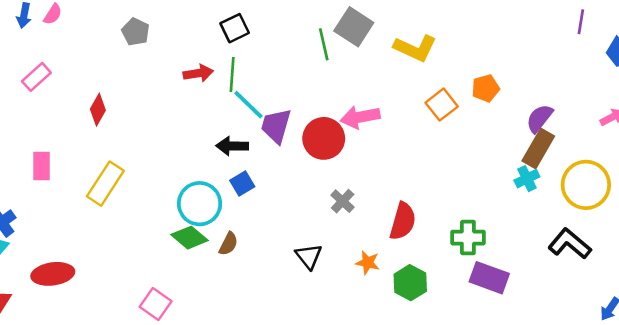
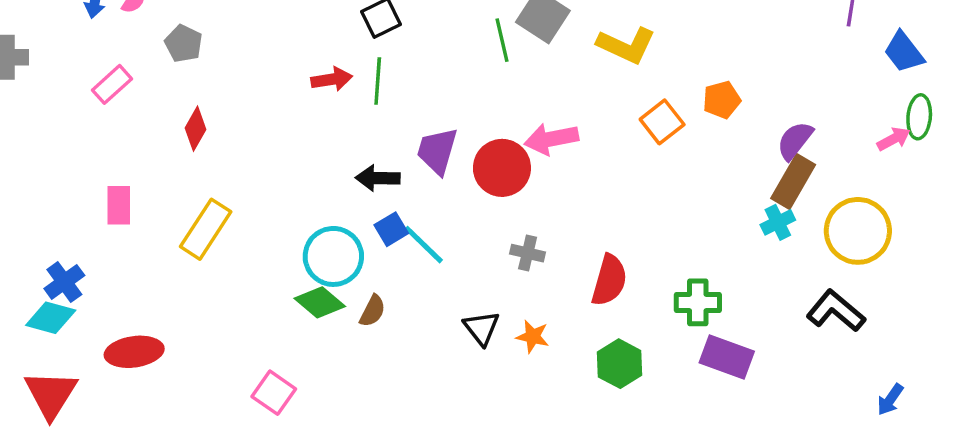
gray pentagon: (136, 32) -> (184, 44), moved
cyan line: (248, 105) -> (424, 245), moved
gray cross: (343, 201) -> (528, 253), turned -30
orange star: (368, 263) -> (533, 336), moved

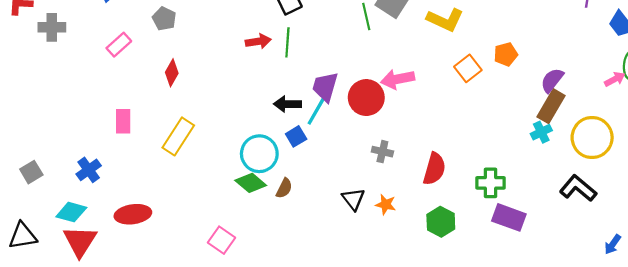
cyan line: (424, 245) -> (317, 110), moved, turned 76
cyan diamond: (51, 318) -> (71, 212), moved

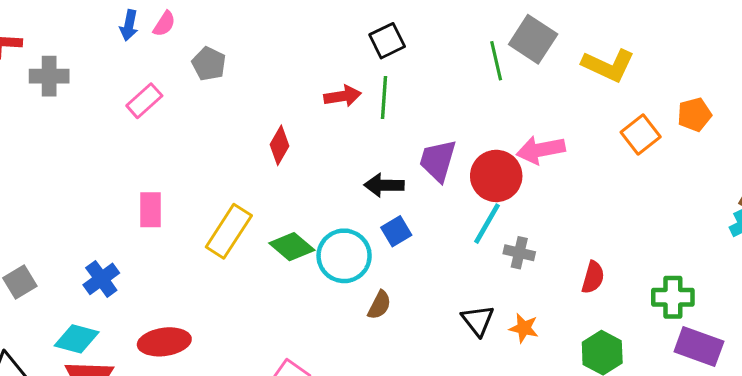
red diamond: (172, 73) -> (280, 145), moved
cyan line: (317, 110) -> (487, 224), moved
red semicircle: (434, 169) -> (593, 277), size x0.7
green diamond: (251, 183) -> (292, 247), moved

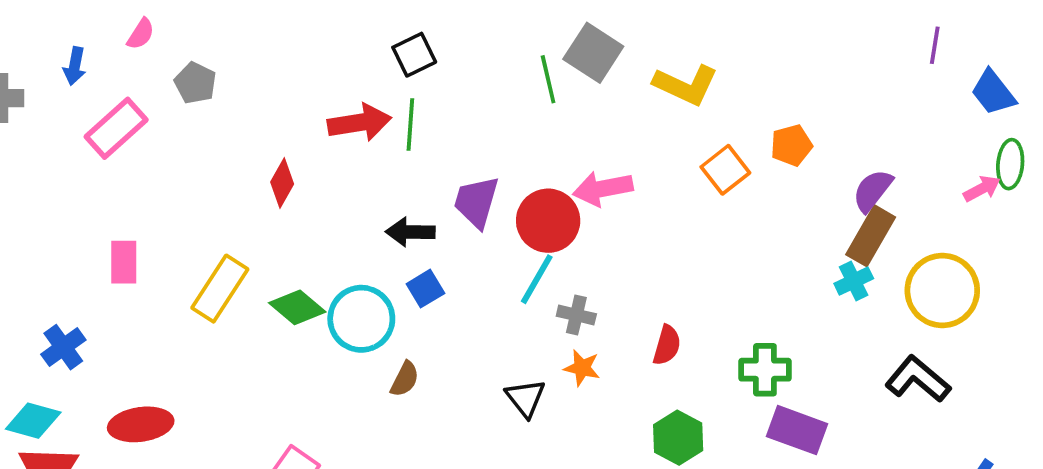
blue arrow: (129, 25) -> (75, 66), moved
red arrow: (343, 96) -> (359, 123), size x1.4
pink rectangle: (144, 101) -> (116, 128), size x1.4
orange star: (524, 328) -> (582, 368), moved

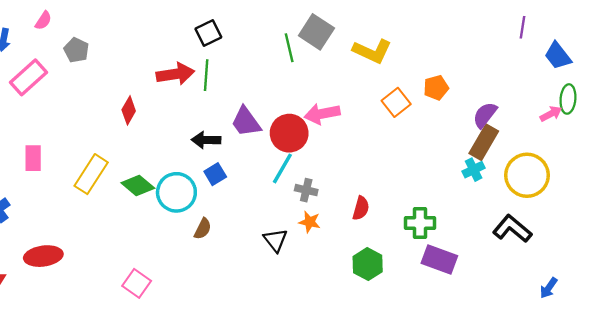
purple trapezoid: (476, 202) -> (246, 122), turned -52

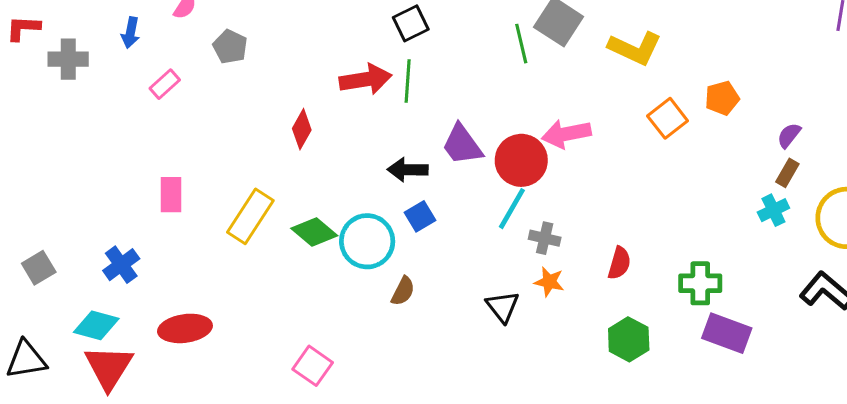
pink rectangle: (29, 77) -> (165, 84), size x0.6
purple semicircle: (485, 115) -> (789, 135), size x0.7
brown rectangle: (484, 142) -> (787, 173), size x0.6

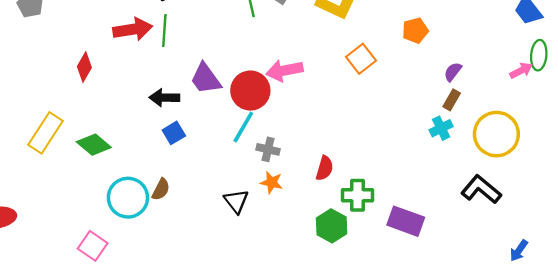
orange pentagon: (722, 98) -> (415, 30), moved
cyan circle: (367, 241) -> (128, 198), moved
green cross: (700, 283) -> (357, 195), moved

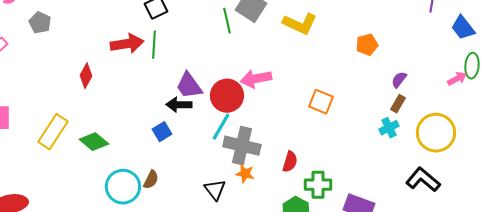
orange square: (361, 59) -> (321, 102), moved, turned -30
black arrow: (164, 98) -> (179, 105), moved
gray cross: (268, 149) -> (242, 146), size x1.8

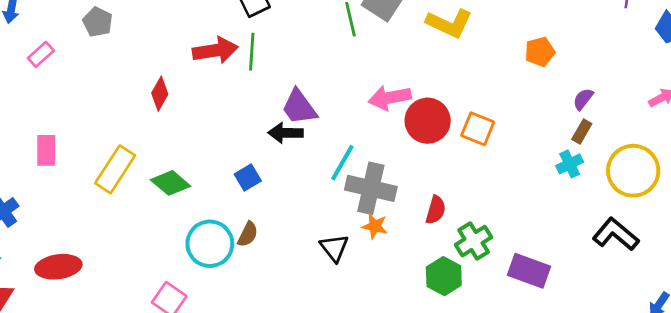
red circle: (227, 96) -> (428, 121), moved
blue square: (162, 132) -> (248, 177), moved
green cross: (318, 185) -> (474, 241), turned -32

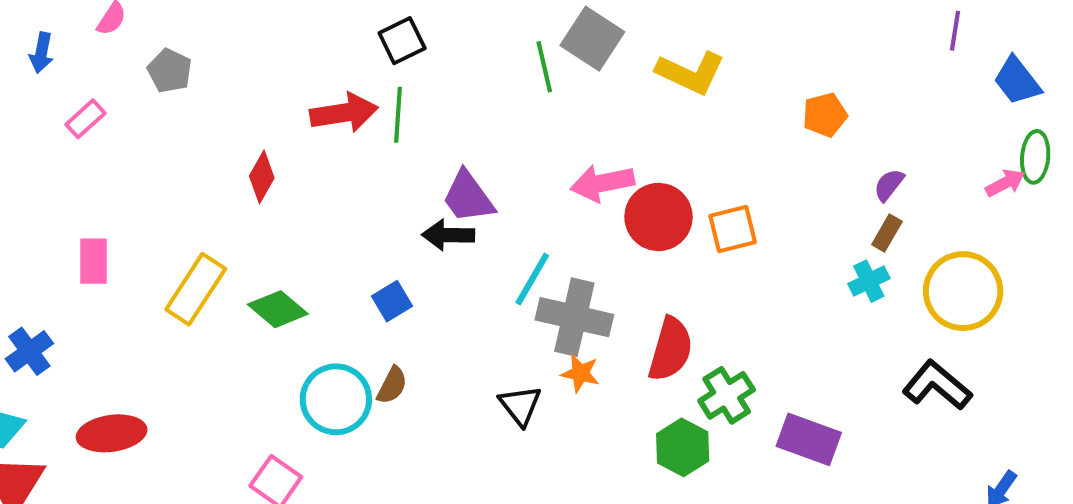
orange square: (478, 129) -> (733, 229), turned -36
red semicircle: (436, 210) -> (671, 349), size x1.5

